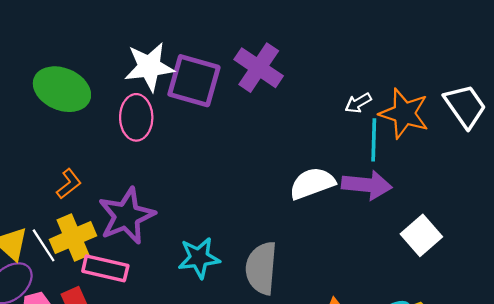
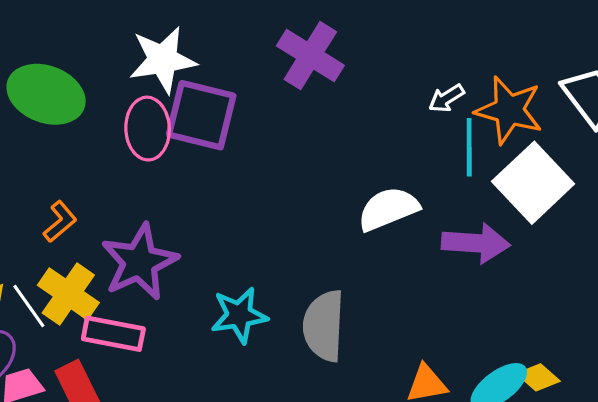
purple square: (194, 81) -> (201, 115), moved
purple arrow: (367, 185) -> (476, 243), moved
white square: (421, 235) -> (533, 183), moved, size x1.4
yellow cross: (73, 238) -> (68, 294), turned -30

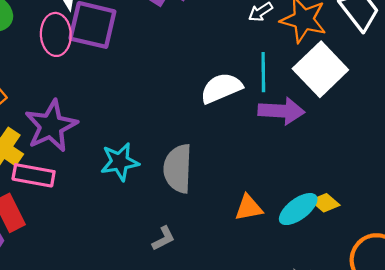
cyan line: (469, 147) -> (263, 72), moved

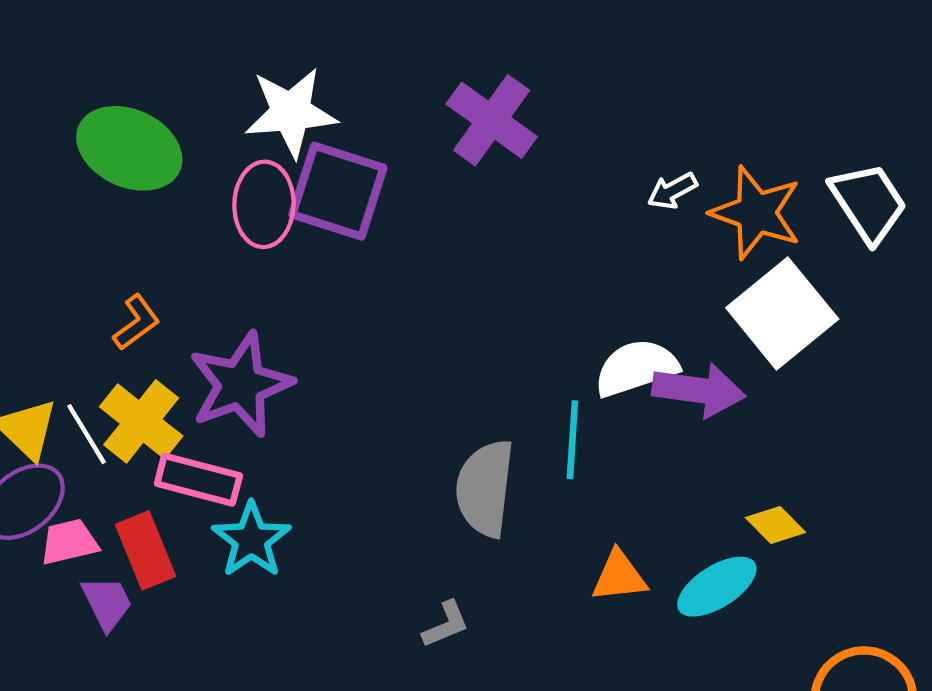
cyan line: (263, 72) -> (572, 440), moved
white semicircle: (221, 88) -> (636, 368), moved
cyan star: (120, 162) -> (251, 540), moved, turned -30
yellow diamond: (325, 203) -> (775, 525), moved

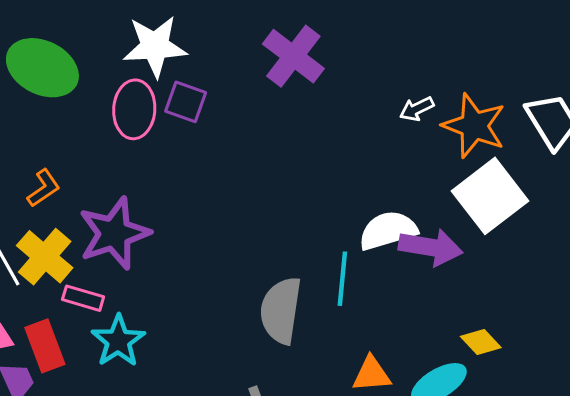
purple square: (338, 191) -> (186, 102), size x0.6
pink rectangle: (198, 480) -> (83, 298), size x0.7

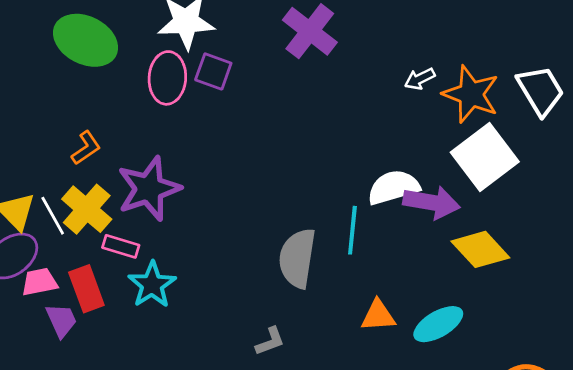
yellow diamond: (481, 342) -> (480, 249), moved, size x1.6

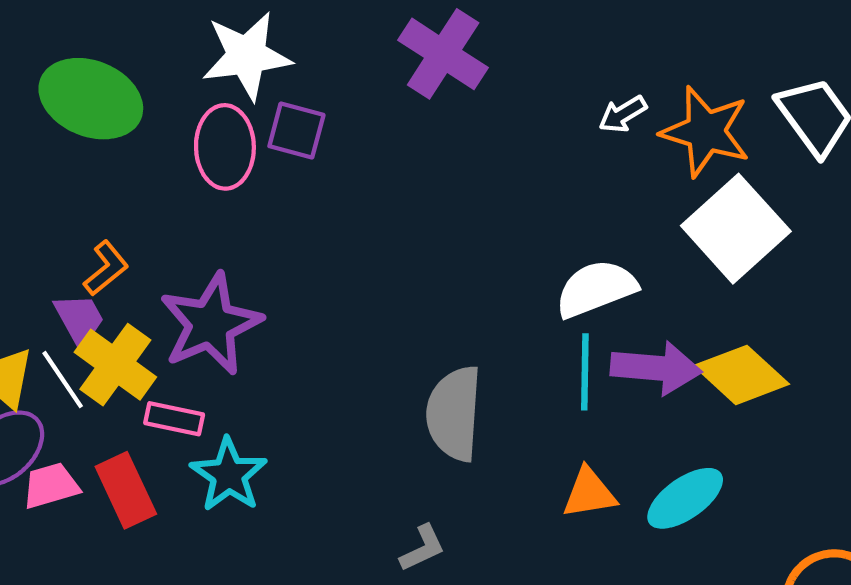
purple arrow: (432, 202) -> (656, 368), moved
cyan line: (352, 230) -> (585, 372), moved
purple trapezoid: (61, 320) -> (79, 320), moved

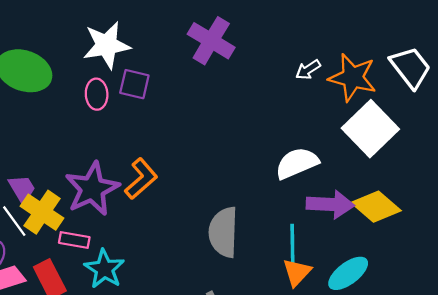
pink ellipse: (225, 147) -> (97, 94), size x0.7
orange L-shape: (106, 268) -> (141, 179), moved, size x1.4
cyan line: (585, 372) -> (292, 244), moved
orange triangle: (589, 493) -> (297, 272), turned -36

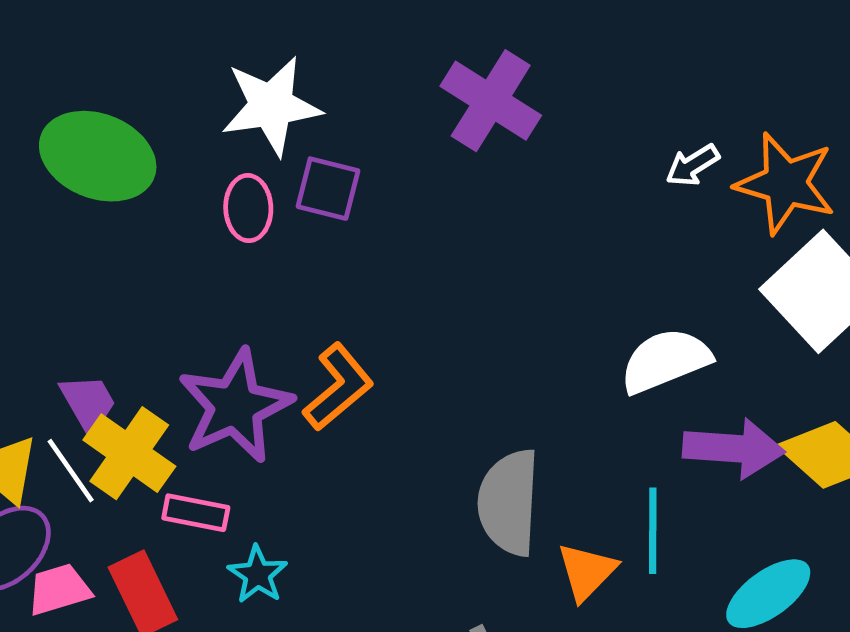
cyan star: (104, 269) -> (258, 575), size x0.7
orange triangle: (297, 272) -> (587, 572), moved

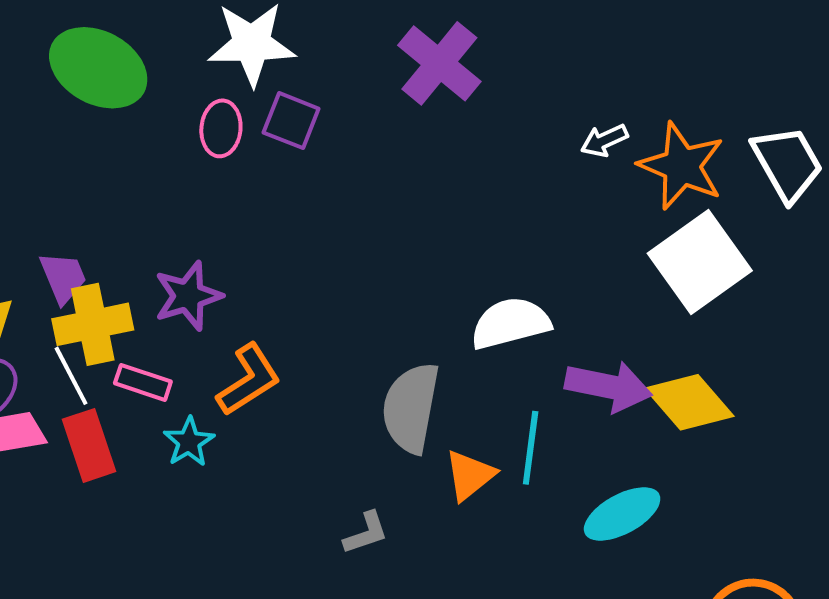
white semicircle: (665, 361) -> (510, 323), moved
orange L-shape: (338, 387) -> (249, 380), moved
purple star: (235, 406) -> (188, 296), size x0.7
yellow cross: (129, 453) -> (93, 324), turned 36
white line: (71, 471) -> (71, 376), moved

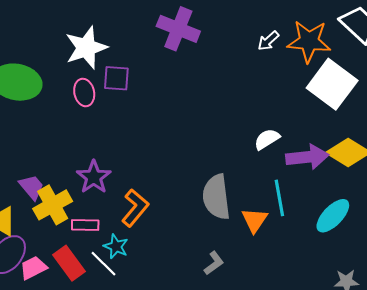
white semicircle: (510, 323) -> (267, 139), moved, size x0.7
white line: (71, 376) -> (104, 264), moved

